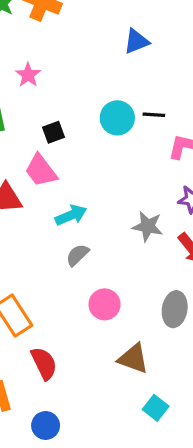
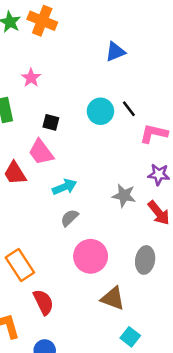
black line: (154, 115) -> (129, 109), turned 49
black square: (54, 132) -> (51, 122), turned 35
pink circle: (105, 304) -> (91, 256), size x1.4

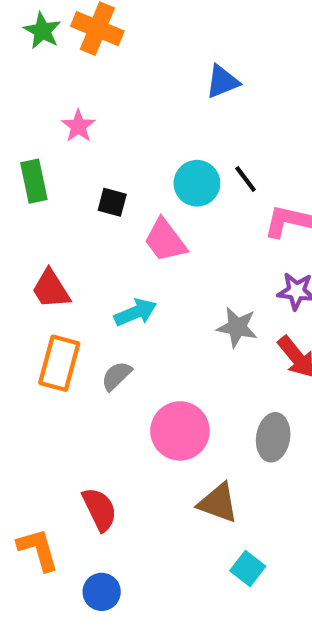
pink trapezoid: (41, 152) -> (165, 240), moved
gray semicircle: (69, 218) -> (116, 376), moved
orange rectangle: (20, 265) -> (59, 363), moved, turned 48

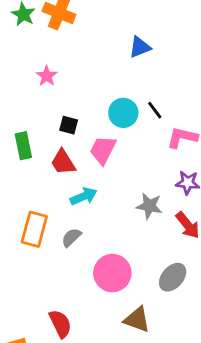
green rectangle: (34, 181) -> (23, 146), moved
pink trapezoid: (165, 240) -> (103, 150), turned 64
red trapezoid: (51, 289) -> (63, 162), moved
gray ellipse: (273, 437) -> (173, 277), turned 32

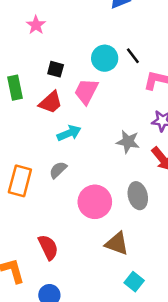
red trapezoid: (63, 162) -> (51, 102), turned -100
orange rectangle: (34, 229) -> (20, 181), moved
gray ellipse: (173, 277) -> (138, 196), moved, turned -55

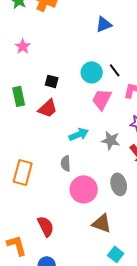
pink star: (36, 25) -> (23, 46), moved
pink trapezoid: (86, 91) -> (102, 99), moved
cyan arrow: (69, 133) -> (79, 134), moved
gray semicircle: (58, 170) -> (66, 163), moved, turned -49

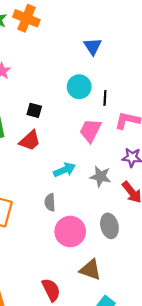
blue triangle: (104, 24) -> (93, 46), turned -42
black line: (115, 70) -> (105, 98), turned 40
cyan circle: (92, 72) -> (79, 87), moved
red semicircle: (46, 226) -> (51, 290), moved

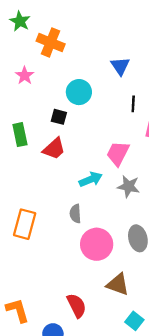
orange cross: (26, 18) -> (51, 42), moved
blue triangle: (93, 46) -> (120, 66), moved
cyan circle: (79, 87) -> (79, 92), moved
pink trapezoid: (90, 131) -> (118, 153), moved

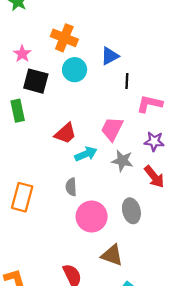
orange cross: (51, 42) -> (64, 38), moved
blue triangle: (120, 66) -> (110, 56), moved, turned 36
black square: (59, 117) -> (36, 81), moved, size x1.6
red trapezoid: (54, 149) -> (65, 133), moved

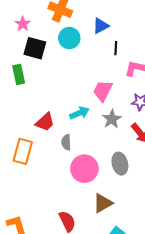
red trapezoid: (65, 133) -> (45, 122), moved
gray star: (122, 161) -> (112, 119), turned 30
brown triangle: (112, 255) -> (103, 203), turned -50

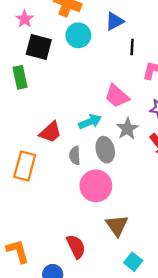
pink trapezoid: (103, 91) -> (117, 96), turned -75
gray ellipse: (120, 164) -> (105, 150), moved
brown triangle: (103, 203) -> (117, 226), turned -35

